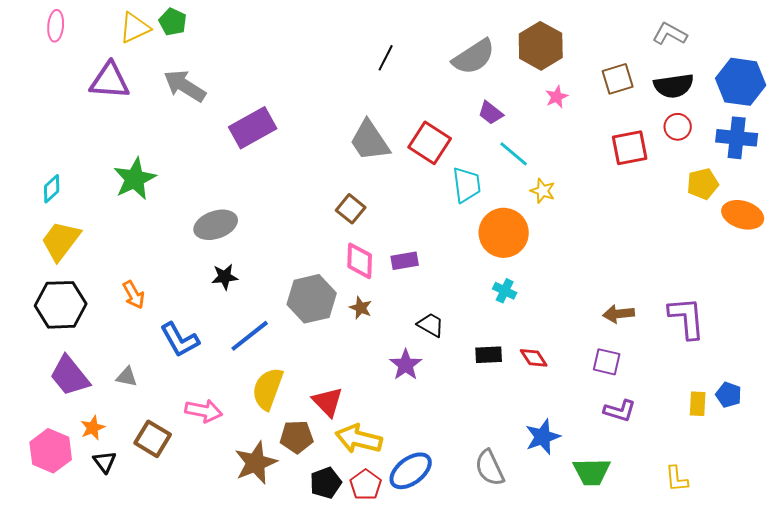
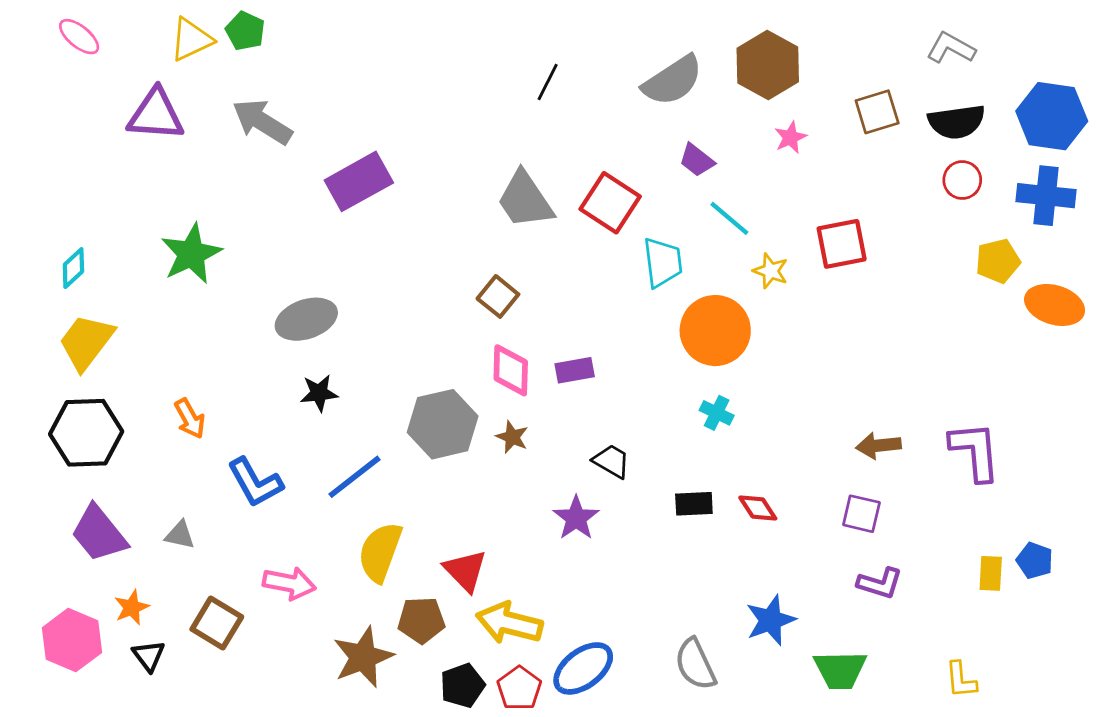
pink ellipse: (56, 26) -> (79, 37), turned -56
red square: (630, 148) -> (842, 244), moved

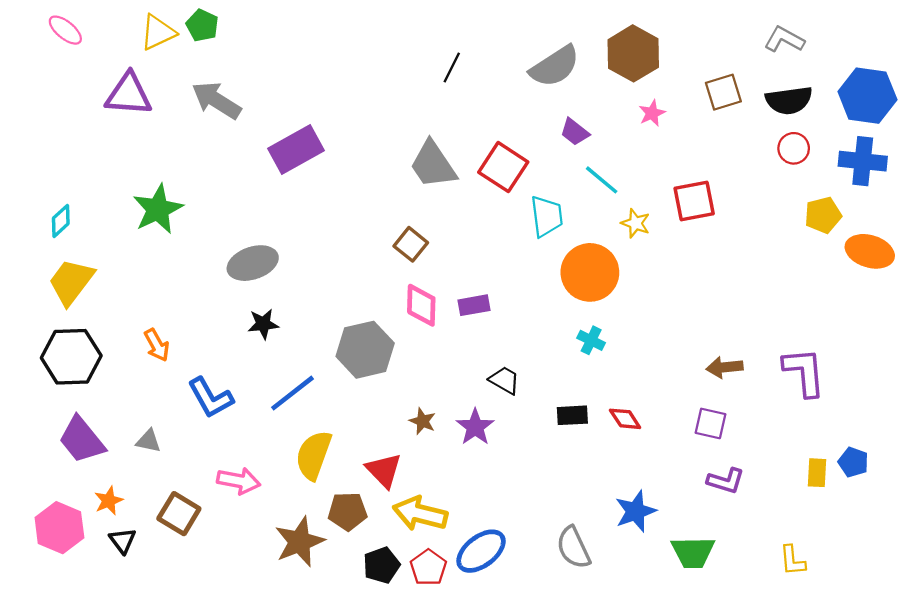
brown star: (512, 437) -> (422, 421), moved

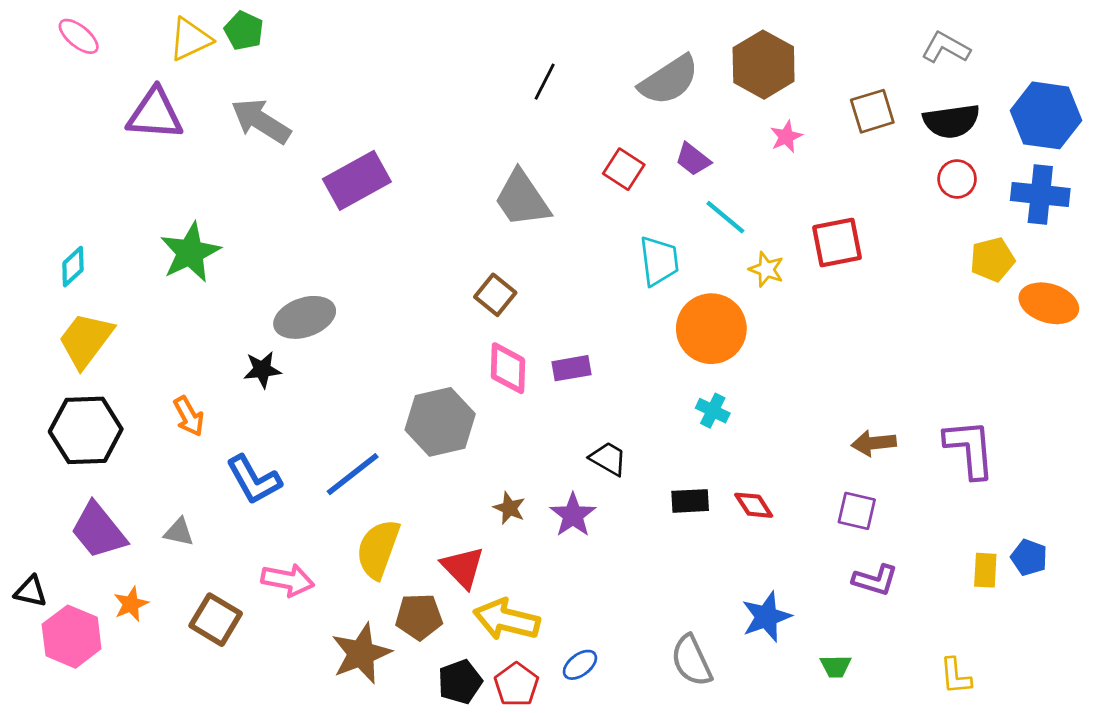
red square: (503, 167) -> (624, 169), moved, size x0.7
black star: (263, 324) -> (262, 370), moved
black triangle: (123, 541) -> (31, 591), moved, turned -40
blue ellipse: (481, 551) -> (580, 665), size x0.6
green trapezoid: (693, 552) -> (836, 666), size x0.6

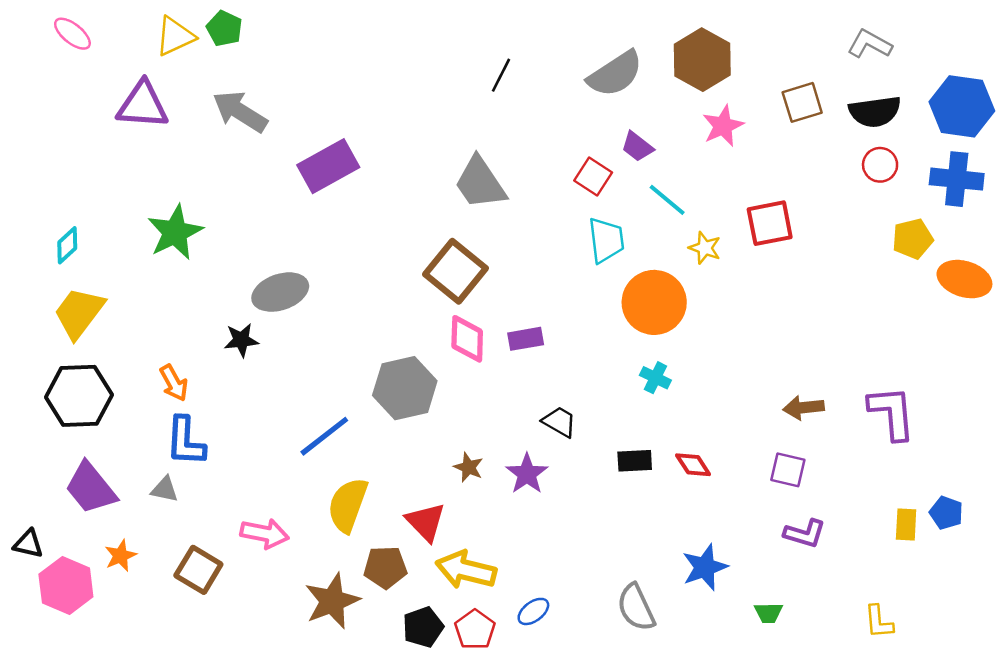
pink star: (786, 137) -> (723, 126), size x1.4
red square: (624, 169) -> (593, 176), moved
brown square: (495, 295) -> (455, 271), size x1.6
blue L-shape: (254, 480) -> (185, 441), moved, turned 32

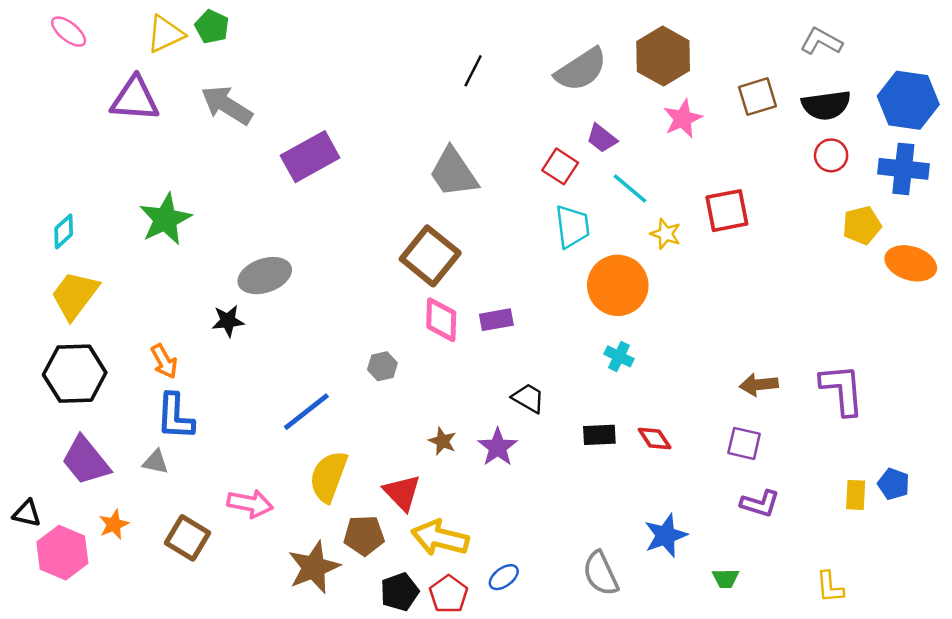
gray hexagon: (405, 388) -> (382, 366), size x0.5

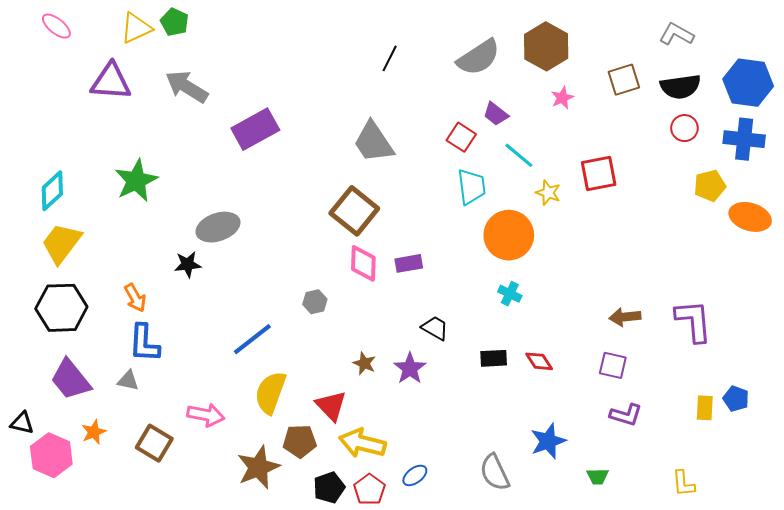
pink star: (683, 119) -> (562, 98), size x0.7
cyan diamond: (64, 231) -> (52, 191), size x1.4

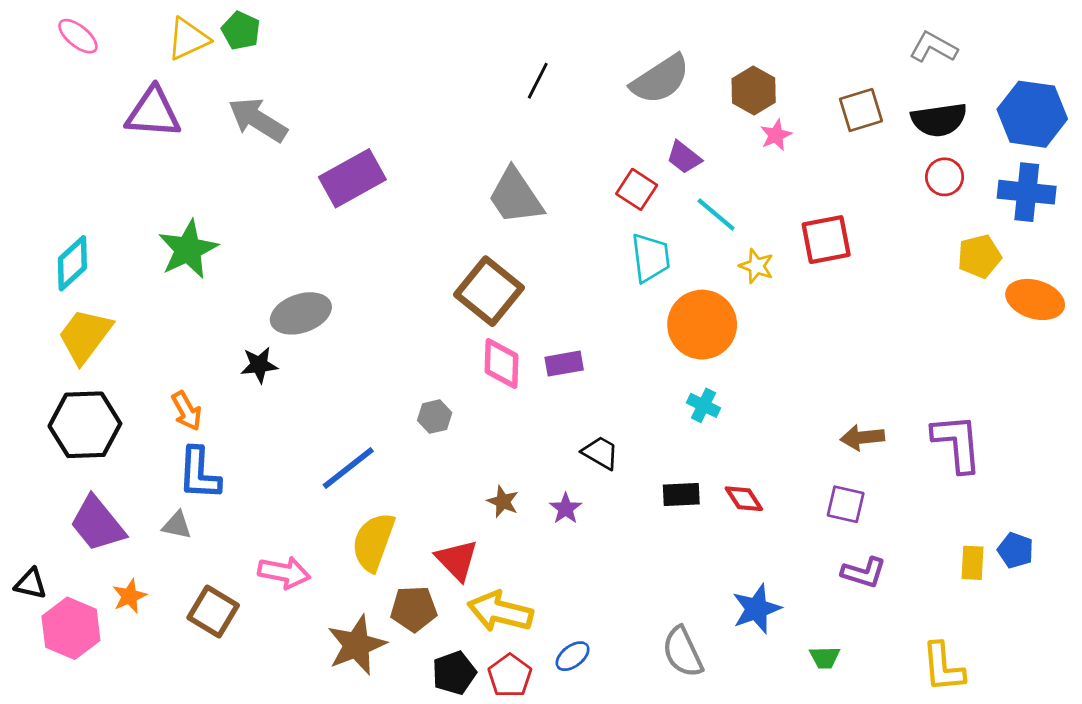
brown hexagon: (546, 46) -> (754, 90), moved, size x0.7
purple star: (410, 368) -> (566, 508), size x0.7
yellow L-shape: (683, 484) -> (943, 667), size x1.4

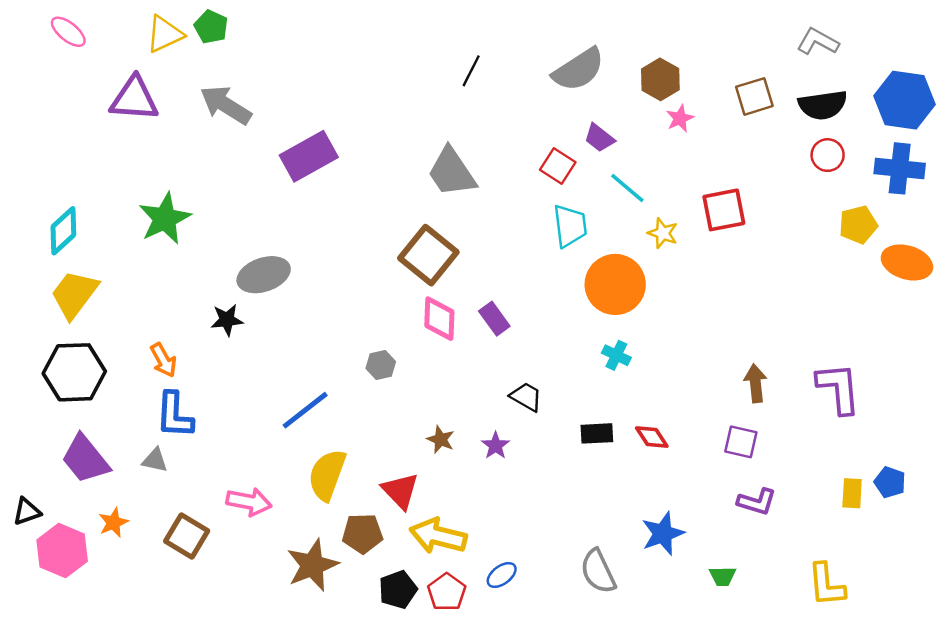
purple rectangle: (564, 364) -> (494, 319), turned 64
brown arrow: (862, 437) -> (756, 383), turned 90
black triangle: (31, 584) -> (27, 512), turned -32

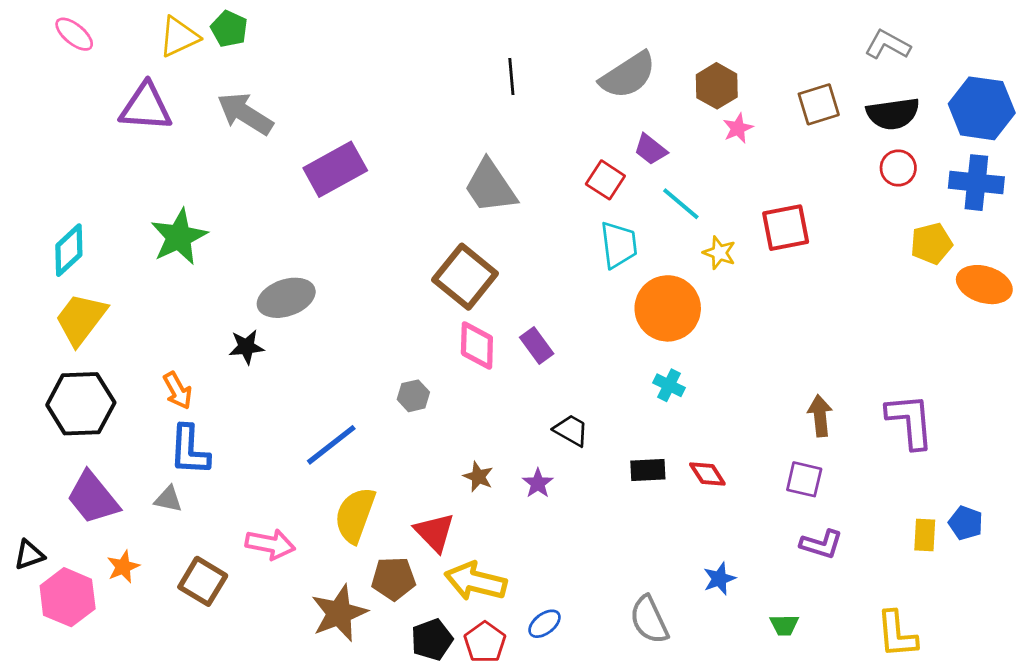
black line: (471, 71) -> (511, 77), turned -32
blue star: (663, 533) -> (719, 579), size x0.7

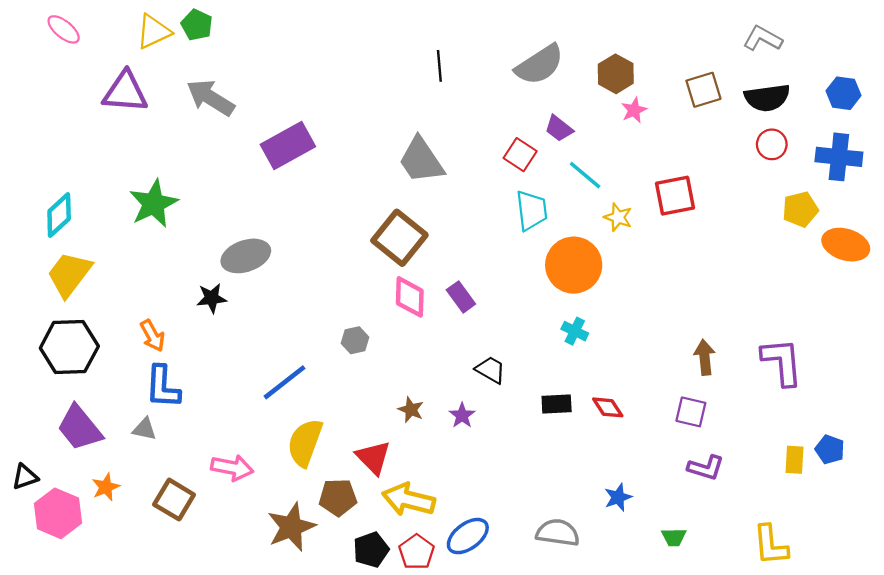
blue hexagon: (982, 108) -> (843, 93), size x0.6
gray semicircle: (649, 620) -> (558, 533), turned 123
blue ellipse: (544, 624) -> (468, 536), size x1.5

